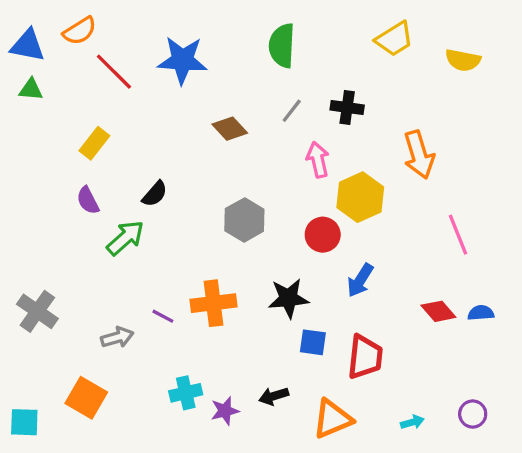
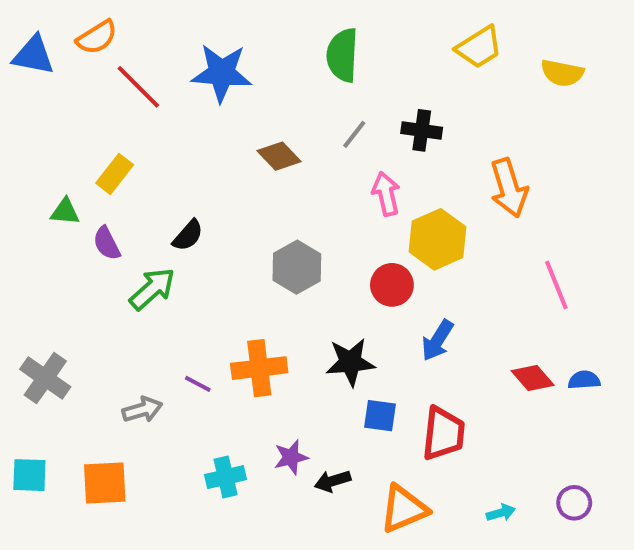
green triangle: (31, 90) -> (65, 212), moved
orange square: (86, 398) -> (105, 483), turned -33
purple star: (225, 411) -> (291, 457), moved
cyan square: (24, 422) -> (29, 475), moved

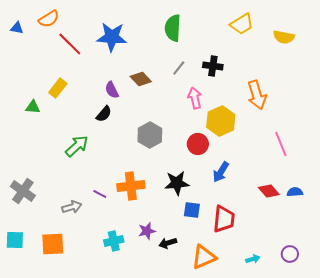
blue triangle: (33, 55) -> (17, 28), size x0.6
black semicircle: (188, 235) -> (104, 114), moved
purple semicircle: (107, 243) -> (112, 90), moved

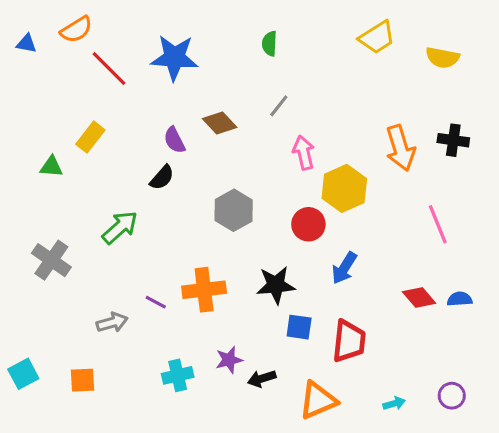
green semicircle: (173, 28) -> (269, 44), size x0.6
black cross: (213, 66) -> (453, 140), moved
gray cross: (23, 191) -> (51, 260), moved
cyan square: (15, 240) -> (23, 374), turned -30
orange square: (53, 244) -> (83, 380), size x0.7

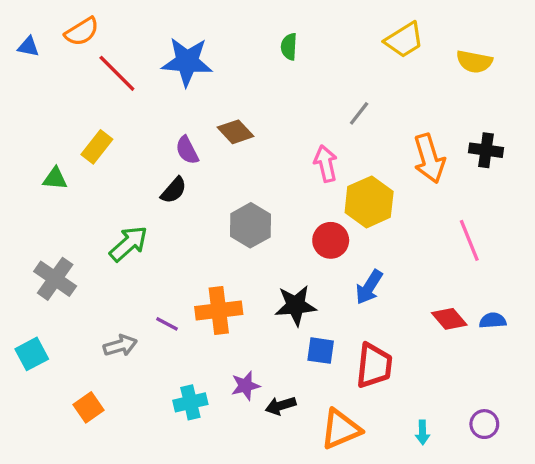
gray line: (279, 106) -> (359, 113), moved
cyan square: (23, 374) -> (32, 354), moved
orange square: (83, 380) -> (89, 407), turned -32
cyan arrow: (394, 403) -> (423, 432), turned 105

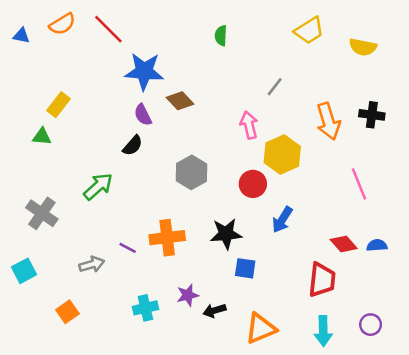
blue star: (187, 62) -> (144, 71), moved
red line: (117, 73) -> (108, 29), moved
yellow rectangle: (97, 147) -> (58, 105), moved
red trapezoid: (374, 366) -> (322, 280), moved
cyan arrow: (423, 432) -> (323, 331), size x1.6

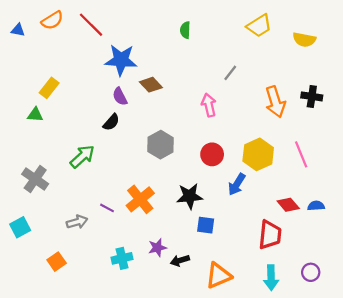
yellow hexagon: (282, 154) -> (258, 154), moved
orange cross: (167, 238) -> (140, 199), turned -32

